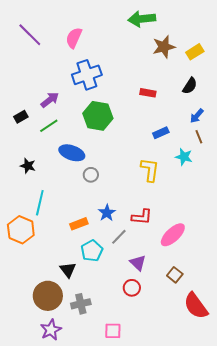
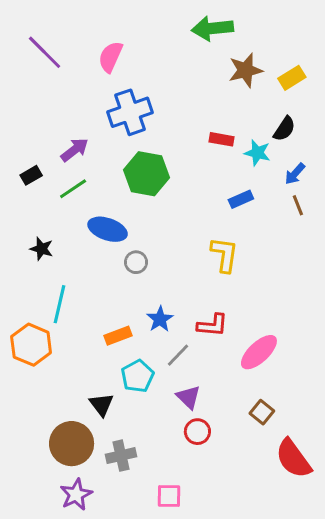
cyan star: (184, 157) -> (257, 153), moved
purple triangle: (138, 263) -> (188, 397), moved

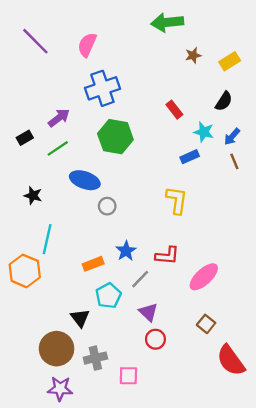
brown star: (245, 70) -> (193, 55), size x0.6
red rectangle: (221, 139) -> (174, 110), turned 42
cyan star: (257, 153) -> (204, 132), moved
purple star: (76, 495) -> (60, 389), turned 30
pink square: (169, 496) -> (128, 376), moved

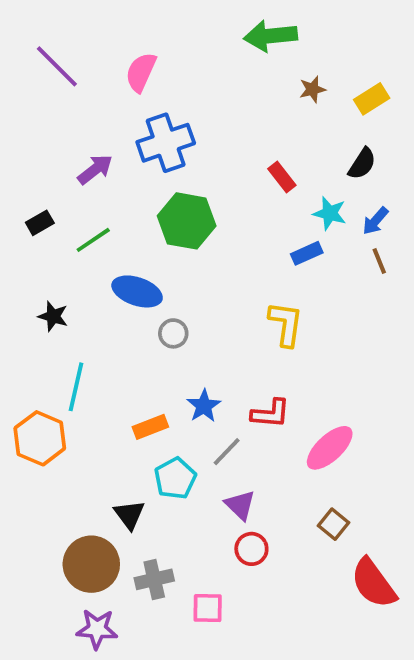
purple arrow: (59, 118) -> (95, 169), moved

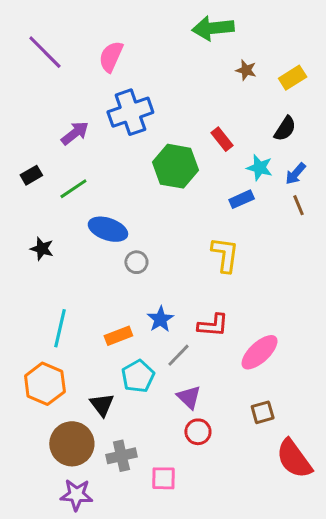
brown star: (312, 89) -> (246, 70), turned 30
green hexagon: (187, 221) -> (175, 166), moved
cyan line: (76, 387) -> (60, 328), moved
orange hexagon: (40, 438) -> (45, 384), moved
brown square: (333, 524) -> (263, 412), turned 35

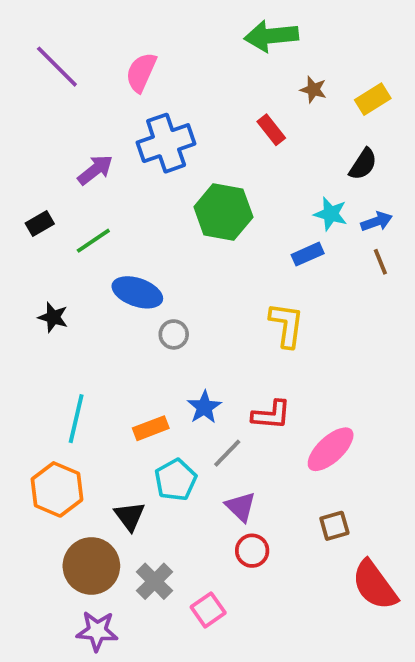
red rectangle: (222, 139) -> (271, 130), moved
blue arrow: (296, 174) -> (376, 222), turned -150
gray cross: (121, 456) -> (155, 581), turned -32
pink square: (163, 478) -> (208, 610), turned -36

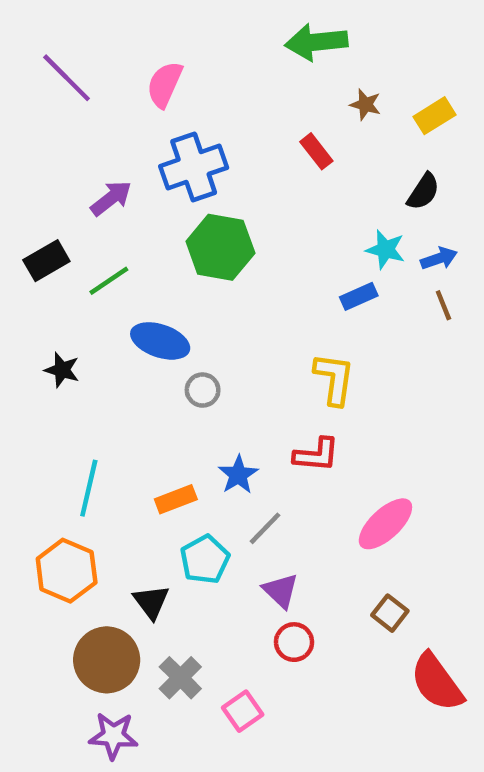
green hexagon: (223, 212) -> (220, 247), moved
black rectangle: (40, 223) -> (46, 261), size x1.4
red L-shape: (271, 415) -> (316, 455), moved
brown square: (334, 526) -> (390, 613), turned -36

